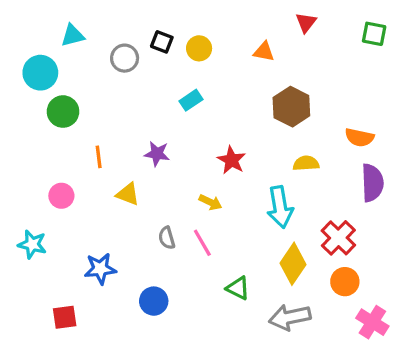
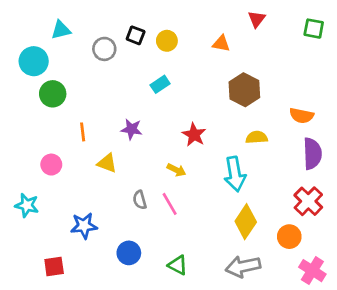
red cross: (338, 238) -> (308, 201), moved
green triangle: (238, 288) -> (178, 265), moved

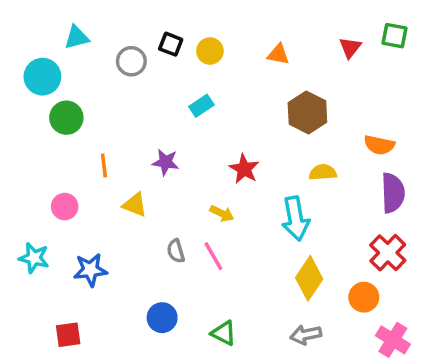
red triangle: (257, 19) -> (350, 48), moved
blue star: (84, 226) -> (90, 270), moved
gray arrow: (243, 267) -> (306, 335), size x0.7

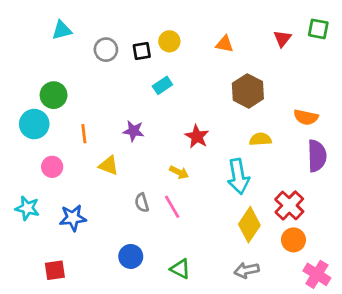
black square: (171, 44) -> (142, 51), moved, turned -30
cyan circle: (42, 77) -> (34, 124), moved
red cross: (388, 253) -> (289, 205), moved

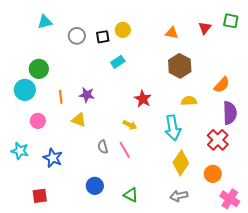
orange triangle: (225, 44) -> (172, 33), moved
orange semicircle: (306, 117) -> (222, 85), turned -60
purple star: (134, 131) -> (87, 95), moved
red cross: (289, 205) -> (218, 140), moved
blue star: (73, 218) -> (53, 158), turned 30

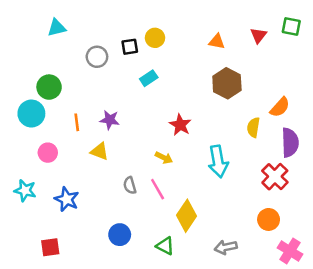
gray circle: (77, 36) -> (97, 57), moved
yellow semicircle: (189, 101) -> (253, 127), moved, turned -77
yellow diamond: (181, 163) -> (187, 216), moved

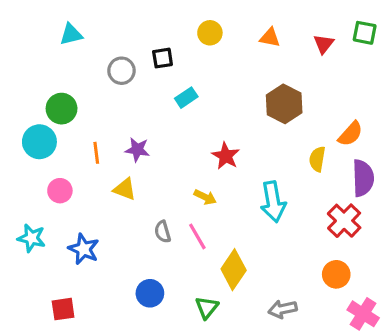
yellow circle: (155, 38) -> (210, 33), moved
orange triangle: (217, 42) -> (270, 38), moved
green triangle: (165, 246) -> (207, 307), turned 42

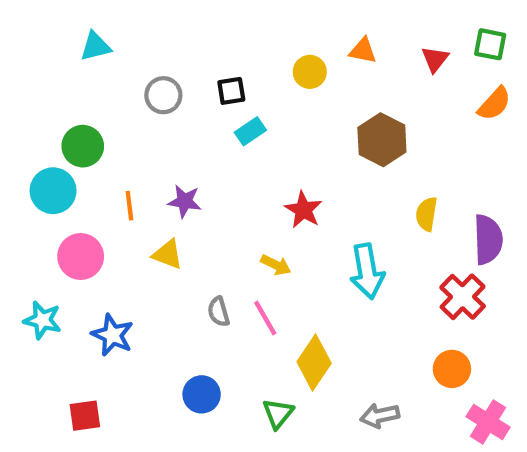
yellow circle: (210, 33) -> (310, 72), moved
black square: (163, 58) -> (231, 91), moved
orange semicircle: (350, 134) -> (494, 104), moved
pink circle: (60, 191) -> (81, 256), size x1.4

